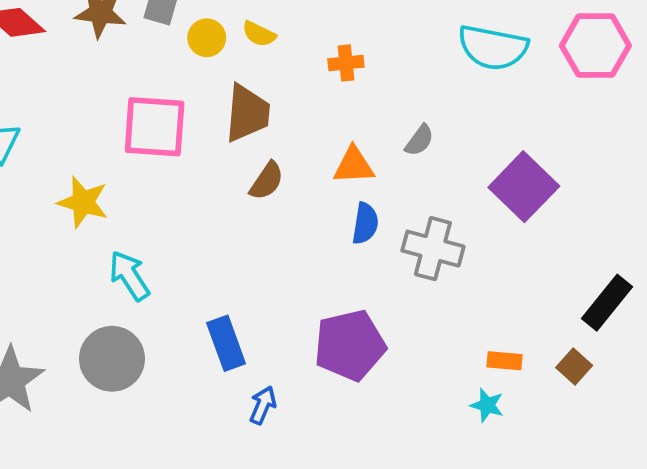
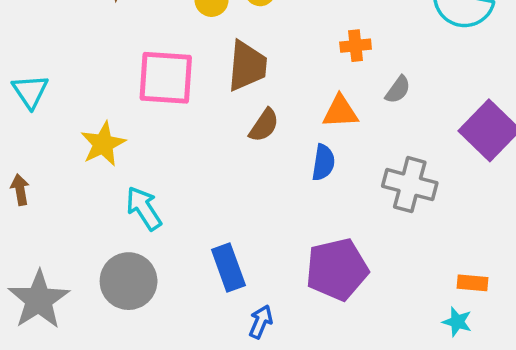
orange cross: (346, 63) -> (356, 46), moved
yellow star: (83, 202) -> (103, 144), turned 30
blue semicircle: (365, 223) -> (323, 163), moved

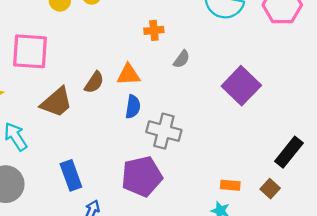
brown trapezoid: (247, 66) -> (57, 102), moved, turned 44
orange triangle: (340, 112) -> (128, 75), moved
gray cross: (410, 185) -> (164, 131), moved

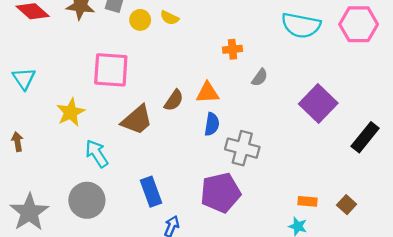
black rectangle: (289, 152) -> (365, 137), moved

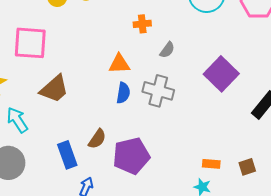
brown semicircle: (174, 100) -> (97, 139), moved
gray cross: (242, 148) -> (158, 91), moved
brown square: (347, 205) -> (247, 167), turned 30

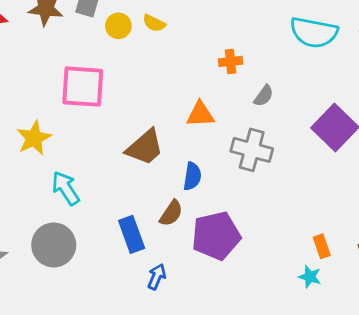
brown trapezoid: (54, 89) -> (145, 147), moved
blue semicircle: (123, 93) -> (192, 176), moved
orange rectangle: (211, 164) -> (322, 246), turned 66

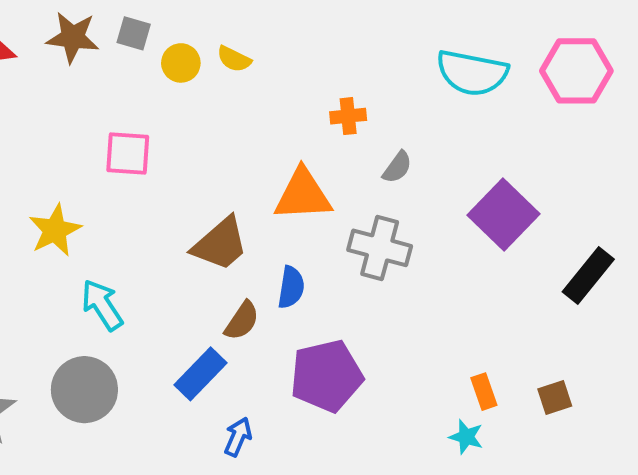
pink square: (83, 87) -> (128, 153), size x0.7
orange triangle: (200, 114) -> (303, 195), size x1.4
brown semicircle: (171, 213) -> (242, 321), moved
blue rectangle: (132, 234) -> (201, 374), turned 64

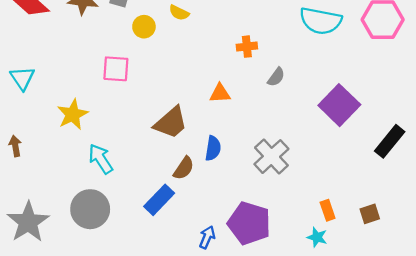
yellow circle: (181, 63) -> (144, 27), moved
orange triangle: (303, 195) -> (220, 93), size x0.6
gray cross: (380, 248) -> (271, 157), moved, turned 32
purple pentagon: (326, 376) -> (249, 223), moved, turned 30
blue arrow: (238, 437) -> (207, 237), moved

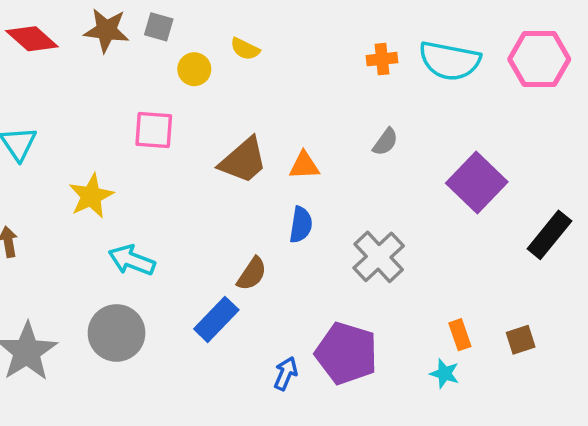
orange cross: (247, 47) -> (382, 59), moved
brown trapezoid: (171, 123) -> (243, 160), moved
blue semicircle: (213, 148) -> (301, 225), moved
cyan arrow: (101, 159) -> (132, 260), turned -36

